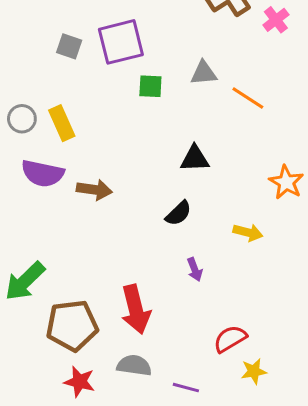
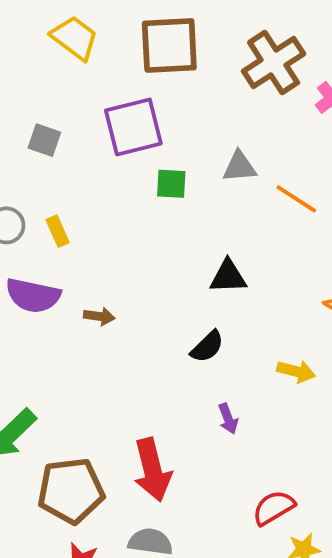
gray square: (69, 46) -> (44, 140), moved
yellow rectangle: (62, 123) -> (58, 231), size x0.7
brown arrow: (94, 190) -> (99, 316), size x0.7

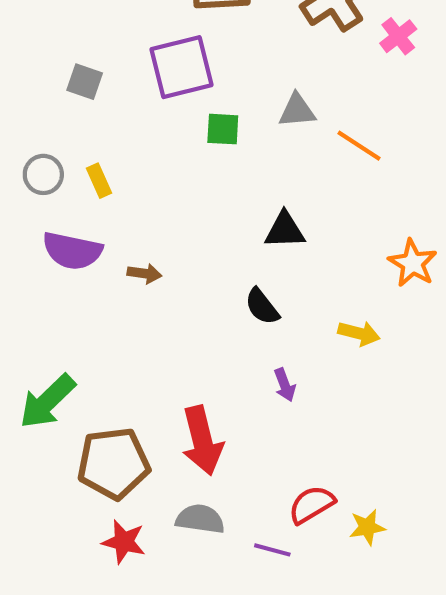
black semicircle: (207, 347) -> (262, 306), turned 96
red semicircle: (274, 508) -> (312, 505), moved

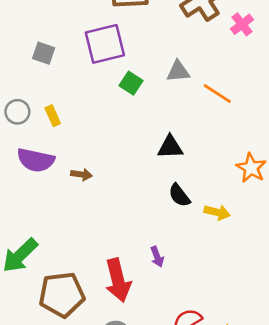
green square: (223, 129) -> (131, 83), turned 30
black semicircle: (262, 306) -> (179, 195), moved
purple arrow: (285, 385) -> (157, 257), moved

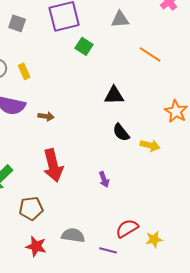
gray triangle: (178, 71) -> (120, 19), moved
red arrow: (118, 280) -> (53, 165), moved
brown pentagon: (62, 295) -> (31, 208), size x0.7

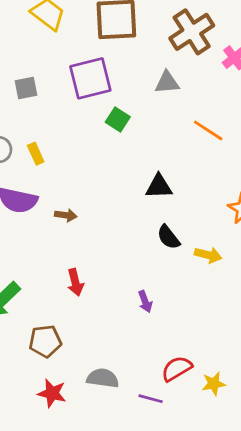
gray square: (17, 23) -> (26, 88), turned -30
red arrow: (53, 165) -> (75, 282), size x0.6

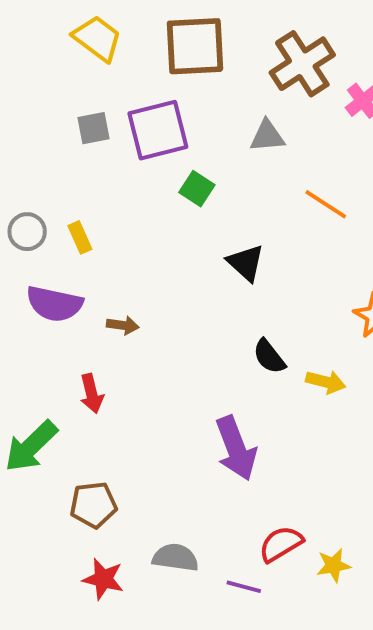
gray square: (26, 88) -> (93, 128), moved
black triangle: (159, 187) -> (246, 263), moved, turned 44
red arrow: (75, 282) -> (92, 394), moved
purple arrow: (145, 302) -> (236, 448), size x2.0

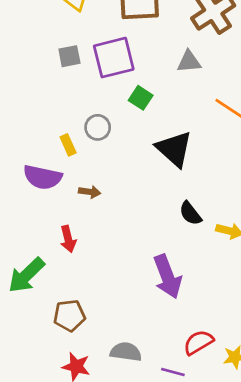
gray circle: (27, 232) -> (98, 127), moved
yellow rectangle: (80, 237) -> (68, 145), moved
black triangle: (246, 263) -> (174, 149), size x1.4

